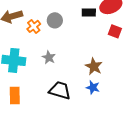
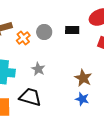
black rectangle: (89, 12) -> (72, 30), moved
black trapezoid: (60, 90) -> (30, 97), moved

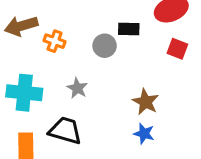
gray circle: (44, 32) -> (105, 46), moved
orange cross: (23, 38) -> (55, 41), turned -32

